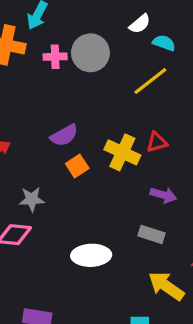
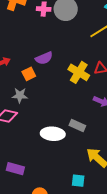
orange square: (77, 166) -> (29, 74), moved
gray rectangle: (152, 234) -> (77, 126), moved

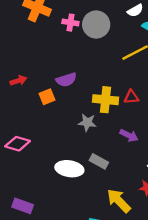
yellow cross: (79, 72) -> (105, 100), turned -30
gray star: (20, 95) -> (87, 122), moved

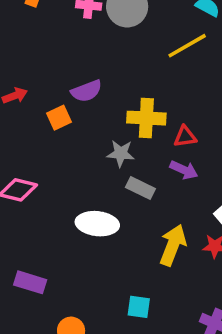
red triangle: (131, 97) -> (185, 137), moved
gray rectangle: (99, 161) -> (140, 188), moved
yellow arrow: (119, 201) -> (173, 245), moved, turned 68

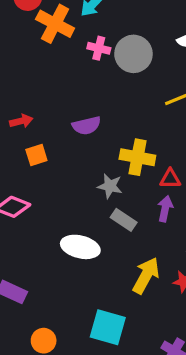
orange square: (59, 118) -> (36, 155), moved
purple arrow: (184, 170) -> (165, 209), turned -110
cyan square: (139, 307) -> (108, 327), size x1.6

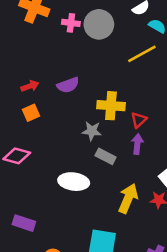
red arrow: (21, 121) -> (30, 86), moved
red triangle: (170, 179) -> (139, 120), turned -36

